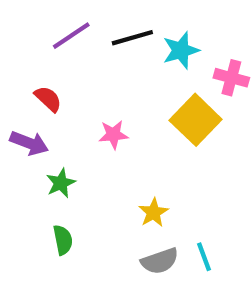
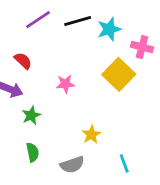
gray semicircle: (160, 261) -> (72, 165), moved

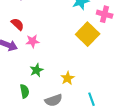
pink star: (65, 84) -> (33, 41), moved
green star: (31, 115) -> (37, 70), moved

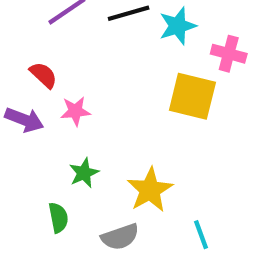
yellow square: (88, 34) -> (192, 96), turned -30
yellow star: (68, 78) -> (150, 190), size x1.5

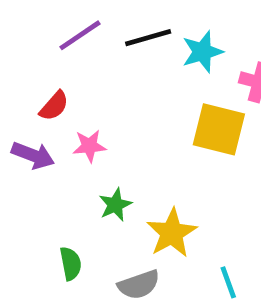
red semicircle: (43, 75) -> (54, 106), turned 88
green star: (84, 173) -> (115, 205), moved

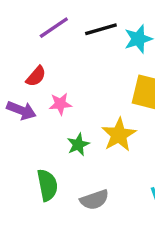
yellow star: (172, 233) -> (119, 135), moved
green semicircle: (71, 264) -> (47, 185), size x1.4

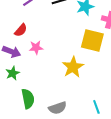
green star: (78, 144) -> (13, 73), moved

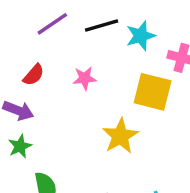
pink star: (36, 48) -> (85, 78), moved

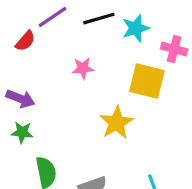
red semicircle: (34, 75) -> (25, 41), moved
green star: (20, 146) -> (22, 132), turned 30

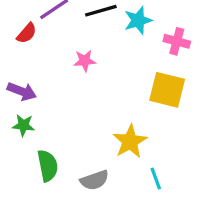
yellow square: (147, 81) -> (167, 90), moved
yellow star: (117, 123) -> (130, 141), moved

